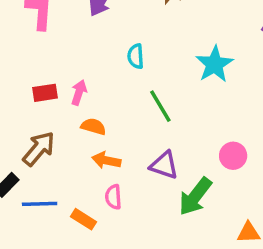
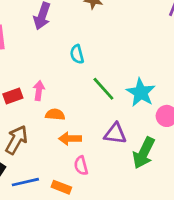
cyan star: (214, 64) -> (141, 92), moved

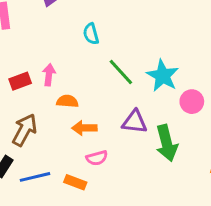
green arrow: (144, 153) -> (167, 143), turned -40
pink semicircle: (81, 166) -> (97, 158), turned -90

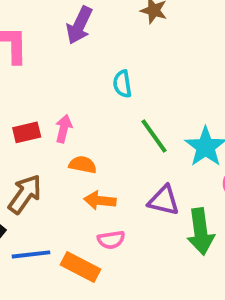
orange rectangle: (75, 182) -> (81, 267), size x1.4

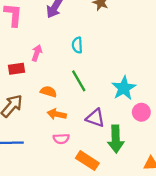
pink arrow: (64, 129) -> (37, 53), moved
green line: (154, 136) -> (79, 81), moved
orange rectangle: (81, 267) -> (87, 161), moved

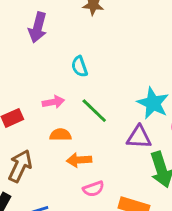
pink arrow: (37, 53) -> (53, 102), moved, turned 77
purple triangle: (95, 118) -> (139, 137), moved

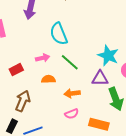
cyan semicircle: (79, 67) -> (59, 34), size x1.6
orange arrow: (79, 160) -> (72, 93), moved

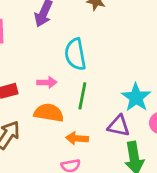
green line: (70, 62) -> (82, 96), turned 48
orange semicircle: (48, 79) -> (49, 113), size x1.5

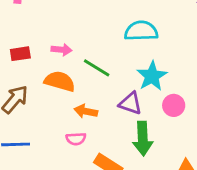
cyan semicircle: (75, 54) -> (141, 31), moved, turned 92
green line: (82, 96) -> (97, 68), turned -76

